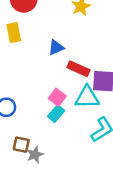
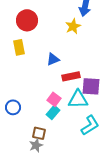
red rectangle: (78, 69) -> (71, 76), turned -36
brown square: (21, 145) -> (39, 133), moved

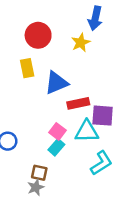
red circle: (27, 20) -> (38, 35), moved
yellow rectangle: (19, 47) -> (27, 68), moved
blue triangle: (53, 59) -> (56, 83), size x1.5

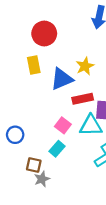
yellow star: (81, 43) -> (85, 66), moved
cyan rectangle: (56, 147) -> (57, 149), moved
brown square: (39, 173) -> (34, 165), moved

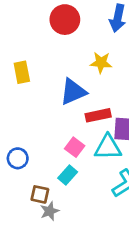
red circle: (44, 34) -> (65, 20), moved
yellow rectangle: (34, 65) -> (22, 72), moved
yellow star: (85, 66) -> (101, 63), moved, turned 30

